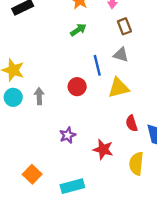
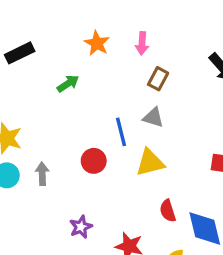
brown rectangle: (124, 26) -> (158, 79), turned 49
green arrow: (78, 30) -> (68, 84), moved

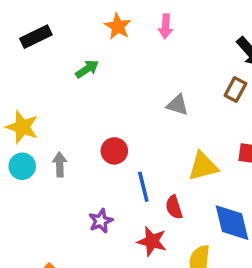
brown rectangle: (158, 79) -> (235, 89), moved
blue line: (121, 132) -> (143, 187), moved
yellow triangle: (150, 162) -> (203, 166), moved
red semicircle: (168, 211) -> (174, 207), moved

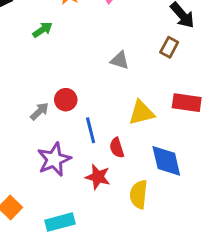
gray arrow: (60, 165) -> (40, 111), moved, turned 48
purple star: (101, 221) -> (54, 159), size x1.6

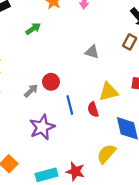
red semicircle: (117, 148) -> (93, 109), moved
red star: (98, 177) -> (75, 171), moved
yellow semicircle: (139, 194) -> (106, 154), turned 35

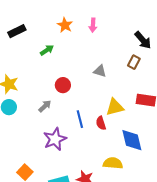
red circle: (51, 82) -> (63, 85), moved
yellow semicircle: (106, 154) -> (113, 163), turned 54

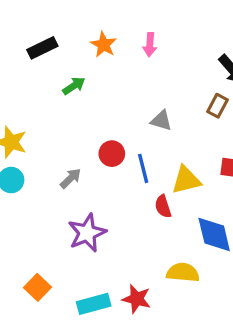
black rectangle: (17, 31) -> (42, 48), moved
red circle: (63, 85) -> (112, 154), moved
blue line: (80, 119) -> (143, 168), moved

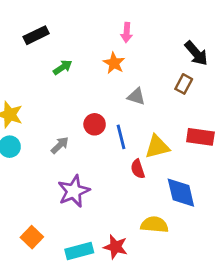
orange star: (104, 45) -> (114, 63), moved

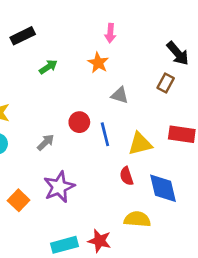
red semicircle: (138, 169) -> (127, 176), moved
orange square: (32, 237) -> (19, 200), moved

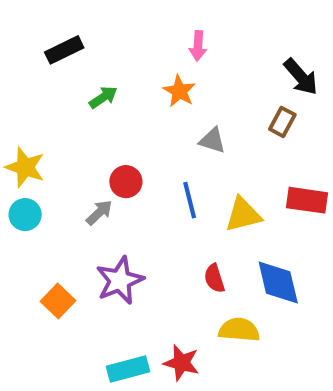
red circle: (79, 122) -> (126, 182), moved
red semicircle: (127, 176) -> (214, 278), moved

